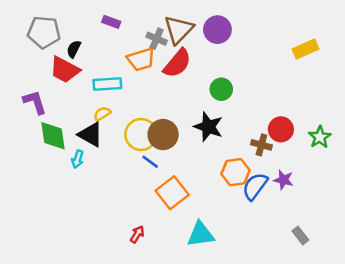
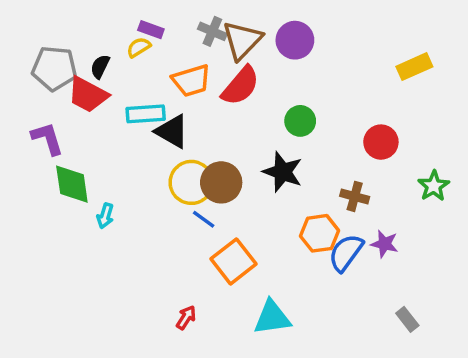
gray pentagon: (44, 32) -> (54, 68), moved
gray cross: (157, 39) -> (212, 31), moved
yellow semicircle: (102, 114) -> (139, 47), moved
red circle: (281, 129) -> (381, 142), moved
black triangle: (91, 135) -> (172, 131), moved

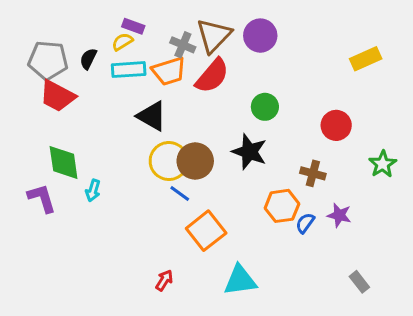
gray cross: (212, 31) -> (183, 45), moved
red trapezoid: (88, 95) -> (57, 96), moved
cyan rectangle: (146, 114) -> (129, 70), moved
purple L-shape: (47, 139) -> (42, 198), moved
blue semicircle: (346, 253) -> (305, 223), size x0.6

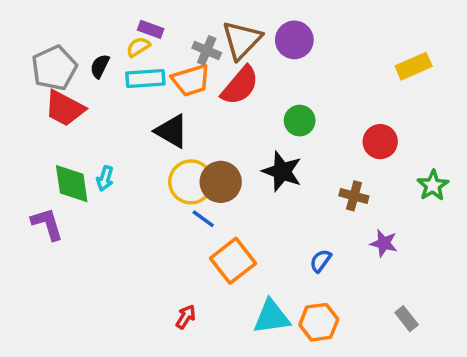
gray pentagon: (48, 60) -> (54, 68), turned -30
cyan arrow: (93, 190) -> (105, 178), moved
orange hexagon: (282, 206) -> (319, 322), moved
blue semicircle: (305, 223) -> (321, 261), moved

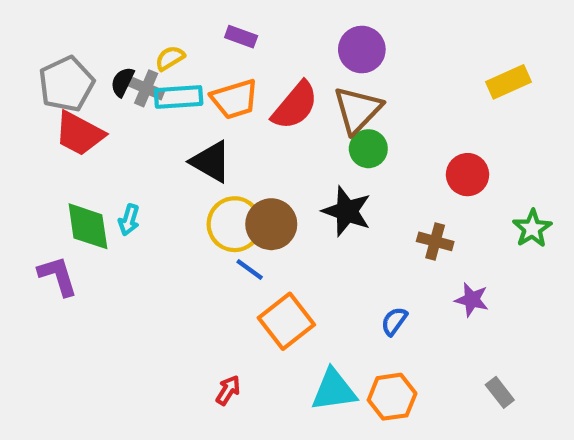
purple rectangle: (151, 29) -> (241, 37), moved
brown triangle: (242, 40) -> (358, 110), moved
gray cross: (207, 50) -> (146, 88), moved

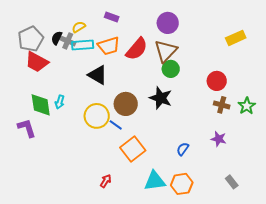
yellow circle: (235, 224) -> (97, 116), moved
brown cross: (435, 241) -> (222, 105), moved

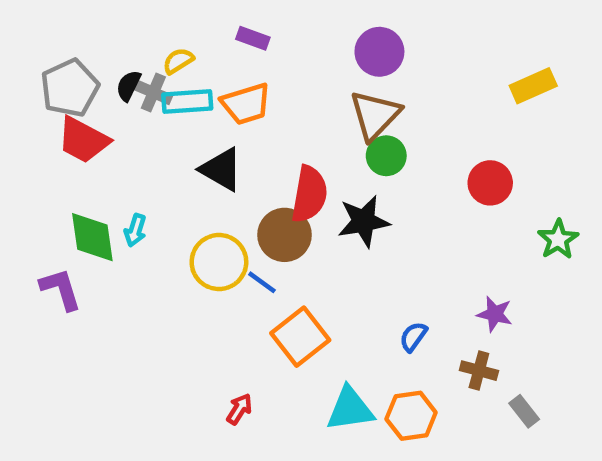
red semicircle: (137, 49) -> (309, 194), moved, turned -30
black star: (161, 98) -> (364, 221), turned -30
brown cross: (222, 105) -> (479, 371), moved

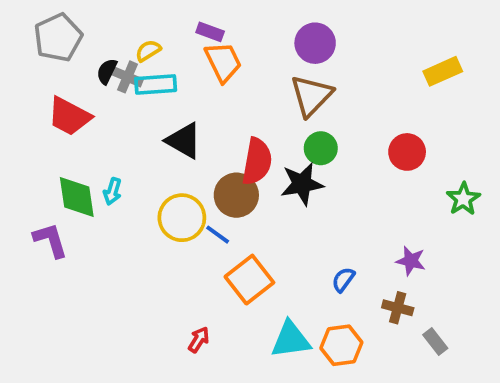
gray pentagon: (70, 88) -> (58, 38), moved
orange trapezoid: (246, 104) -> (223, 62), moved, turned -99
green circle: (386, 156) -> (321, 148), moved

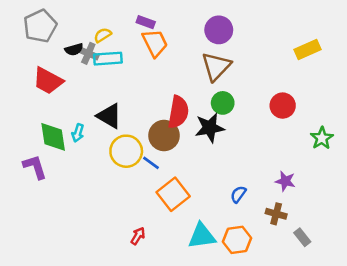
black semicircle: (107, 71) -> (74, 49), turned -132
black triangle: (184, 141) -> (109, 116), moved

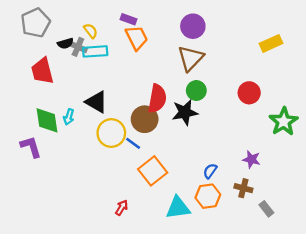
yellow semicircle: (103, 35) -> (91, 31), turned 84
red trapezoid: (48, 81) -> (42, 71), turned 48
green star: (322, 138) -> (284, 122), size x1.4
orange hexagon: (237, 240) -> (208, 196), moved

